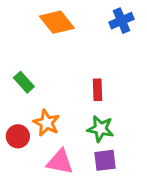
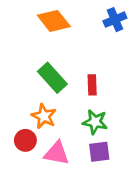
green rectangle: (24, 82) -> (52, 78), moved, size x1.5
red circle: (18, 136) -> (25, 140), moved

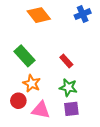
green rectangle: (52, 78) -> (24, 56), moved
red rectangle: (92, 85) -> (66, 61), turned -40

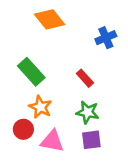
blue cross: (83, 14) -> (106, 38), moved

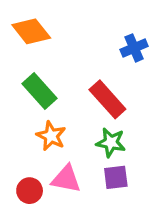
orange diamond: (50, 19) -> (31, 31), moved
red rectangle: (85, 78) -> (107, 99), size x1.6
red circle: (23, 129) -> (30, 191), moved

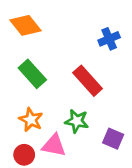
orange star: (51, 136) -> (31, 120), moved
green star: (111, 142) -> (77, 121), moved
purple square: (116, 177) -> (113, 139), moved, turned 30

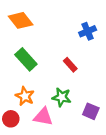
red rectangle: (88, 81) -> (70, 65), size x0.6
red circle: (24, 155) -> (11, 119), moved

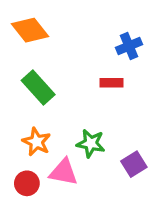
red rectangle: (70, 65) -> (111, 83), moved, turned -48
purple square: (91, 111) -> (134, 164), turned 35
red circle: (11, 119) -> (27, 183), moved

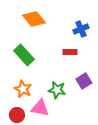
orange diamond: (30, 30) -> (34, 19), moved
purple square: (134, 164) -> (84, 81), moved

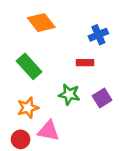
orange star: (23, 89) -> (28, 108), turned 30
green star: (57, 90) -> (69, 94), moved

